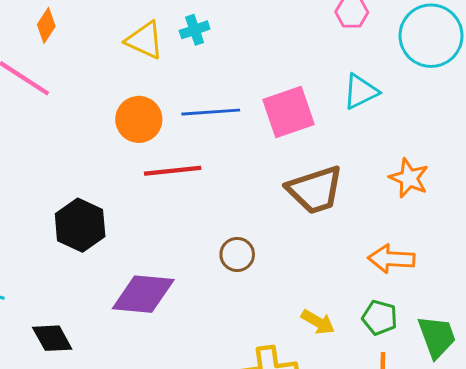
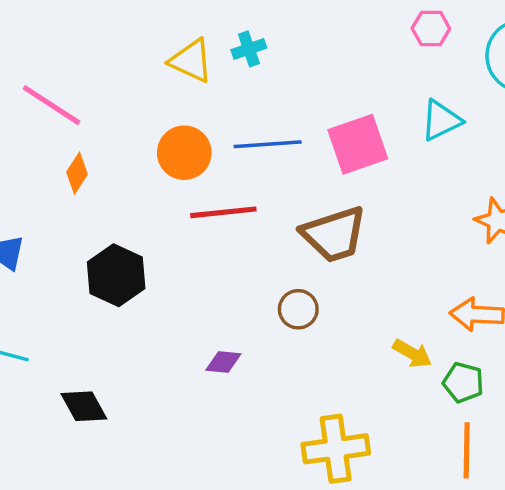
orange diamond: (46, 25) -> (77, 173), moved
brown trapezoid: (315, 190) -> (334, 234), moved
purple diamond: (143, 294) -> (223, 362), moved, size x0.5
yellow arrow: (318, 322) -> (412, 353), moved

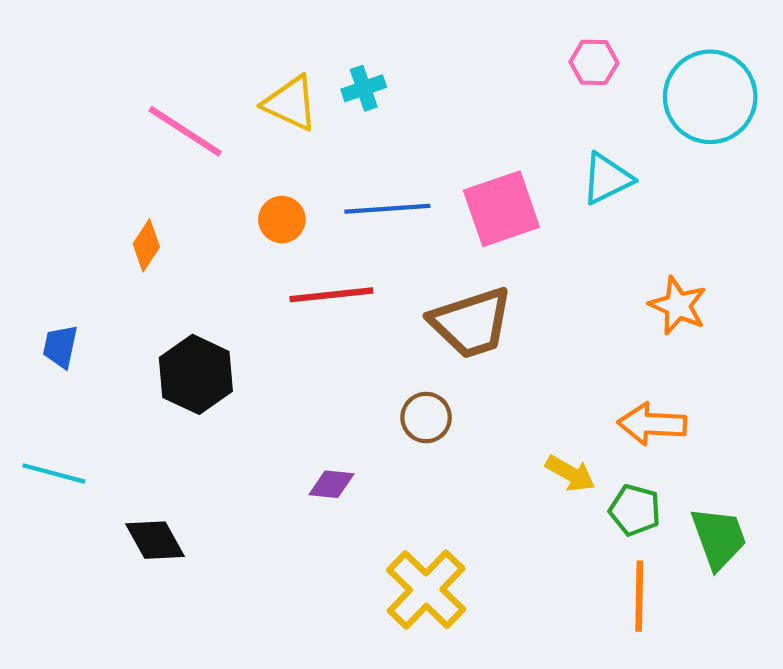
pink line: (52, 105) -> (185, 131), moved
orange circle: (184, 153) -> (282, 220), size x0.7
yellow cross: (336, 449) -> (426, 590), moved, turned -38

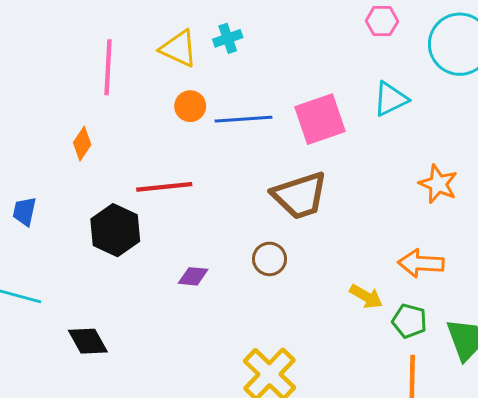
pink line: (185, 131) -> (108, 67), turned 60
orange circle: (282, 220) -> (190, 106), moved
red line: (331, 295) -> (164, 187), moved
purple diamond: (331, 484) -> (193, 276), moved

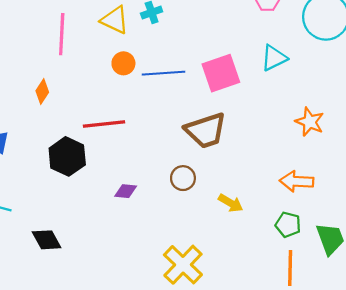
yellow arrow: (366, 296) -> (231, 203), moved

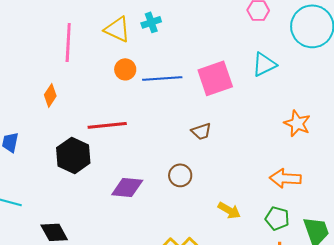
brown trapezoid: (206, 130) -> (201, 131), size x0.5
purple diamond: (126, 191) -> (127, 187), size x1.5
yellow arrow: (231, 203) -> (229, 210), moved

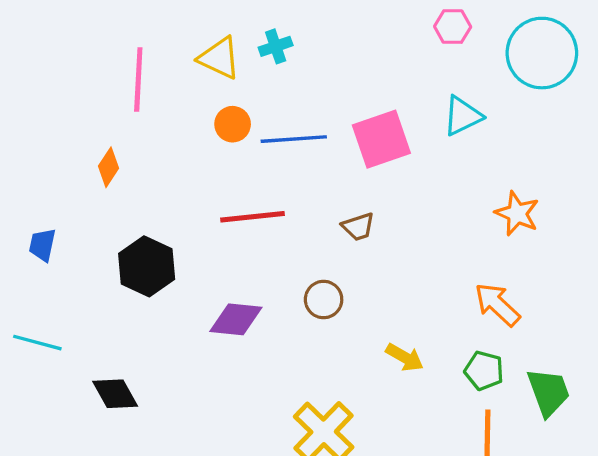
red line: (107, 125) -> (252, 217), moved
orange arrow: (285, 178) -> (497, 304), turned 40

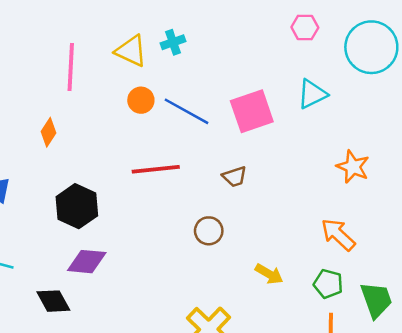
blue line: (294, 139) -> (187, 111), turned 33
purple diamond: (236, 319) -> (87, 262), moved

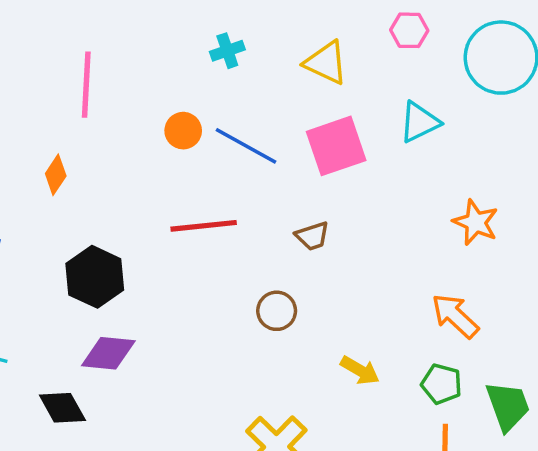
yellow triangle: (131, 51) -> (326, 63), moved

